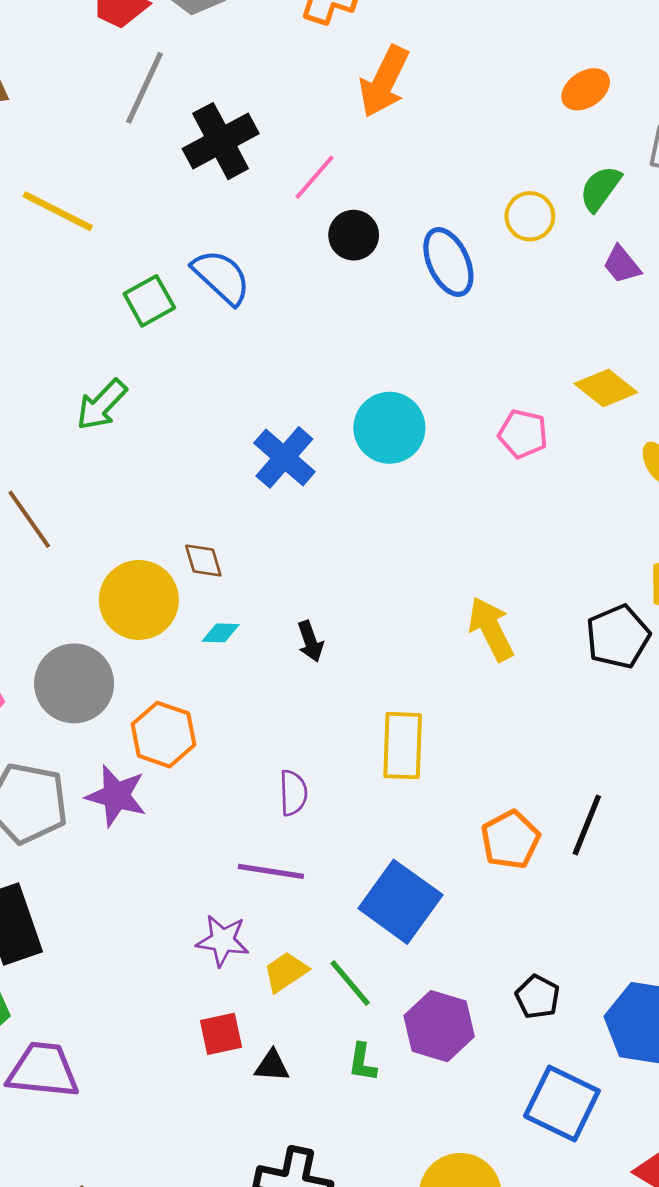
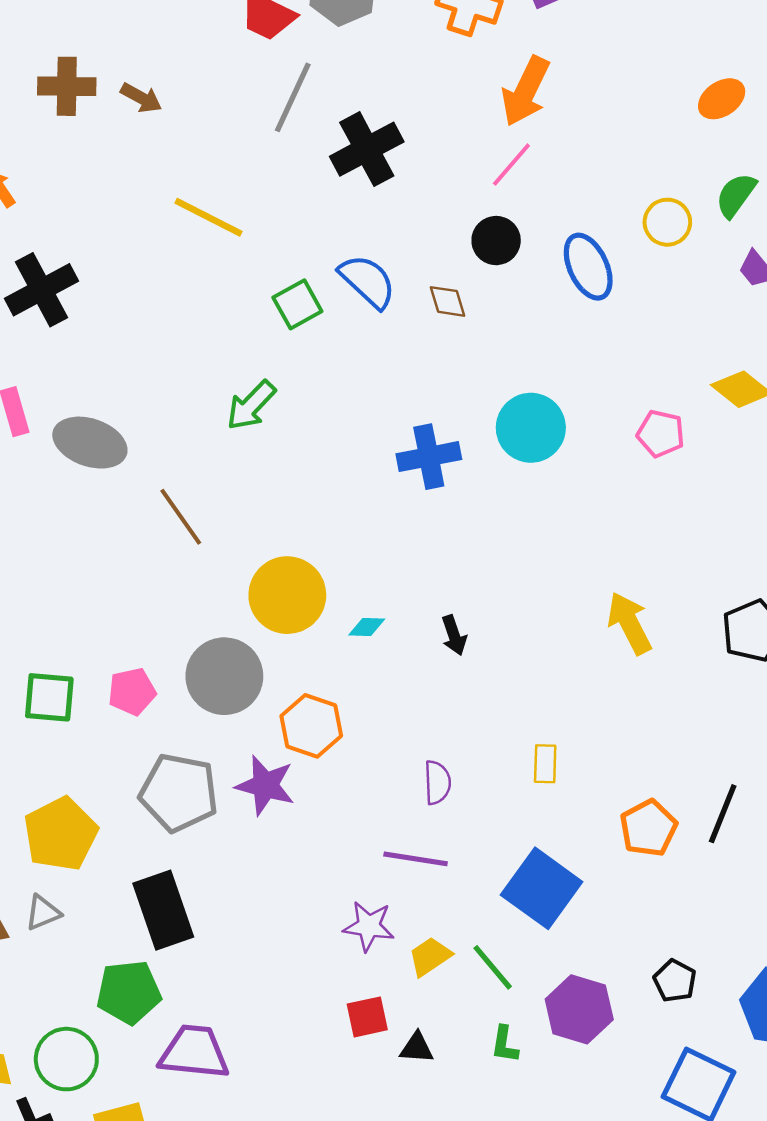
pink line: (315, 177) -> (511, 165), moved
blue cross: (284, 457) -> (429, 457), turned 38
brown diamond: (203, 560) -> (448, 301), moved
yellow rectangle: (403, 746) -> (545, 764), moved, size x0.6

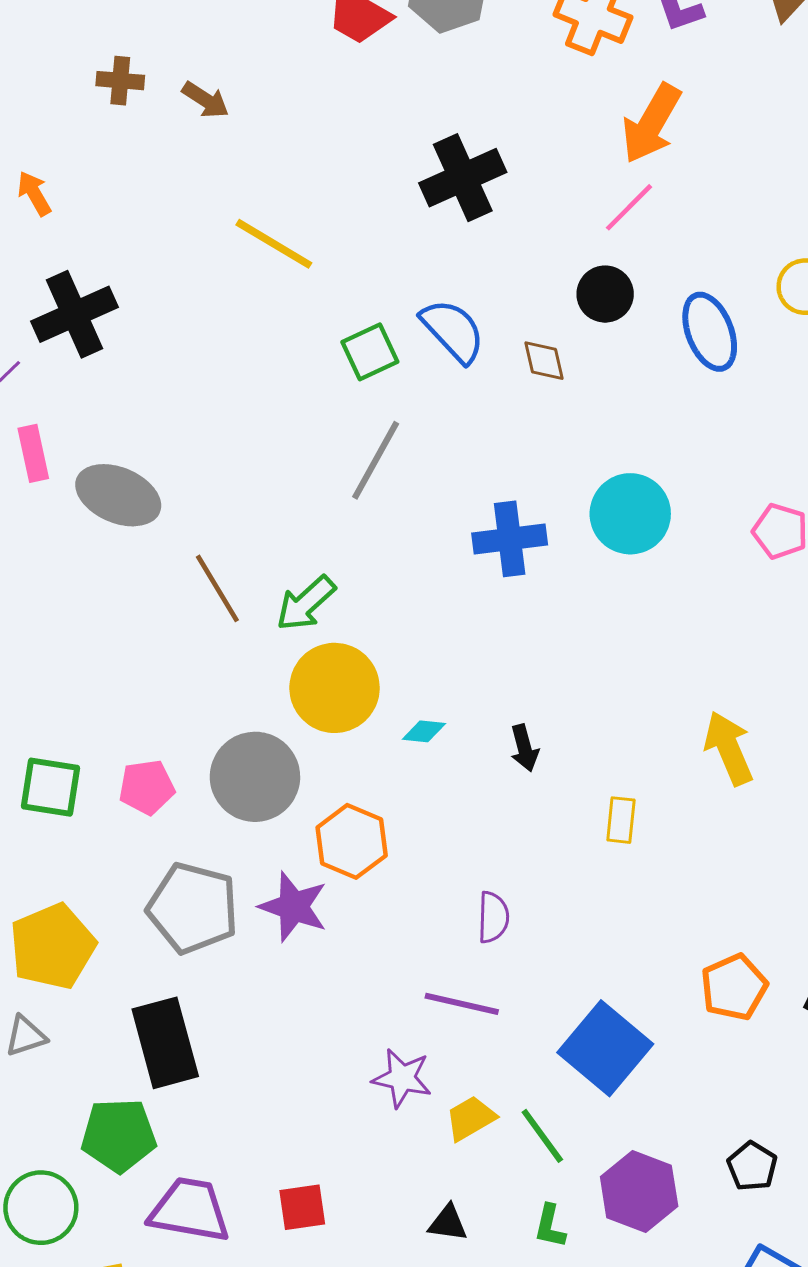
brown cross: (67, 86) -> (120, 81), size x0.7
gray line: (293, 97) -> (376, 460), moved
green arrow: (251, 405) -> (306, 603), moved
yellow rectangle: (545, 764) -> (621, 820), moved
red square: (367, 1017) -> (302, 1207), moved

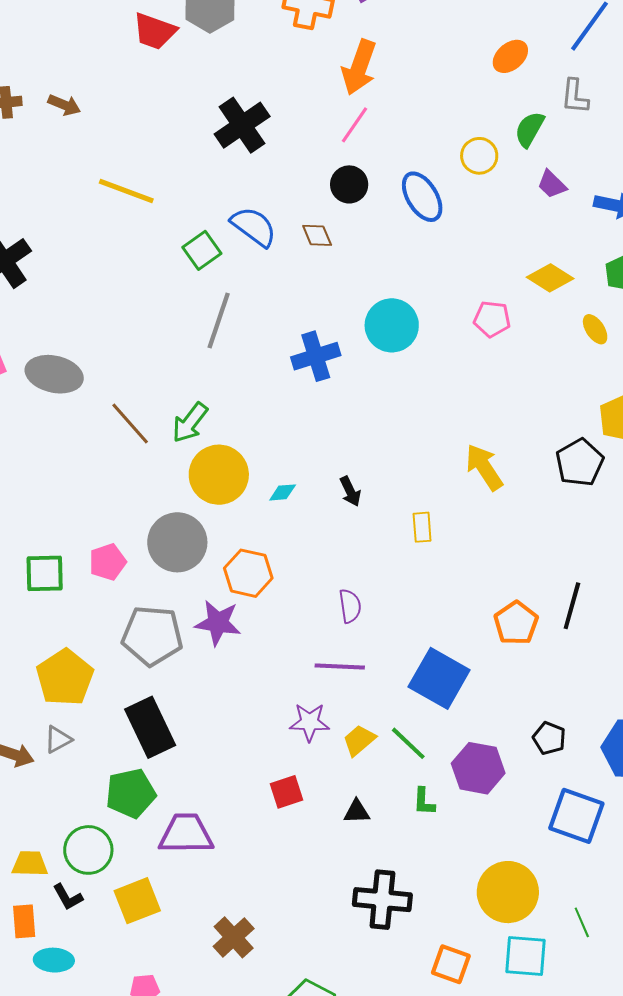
red square: (302, 1207) -> (287, 792), moved

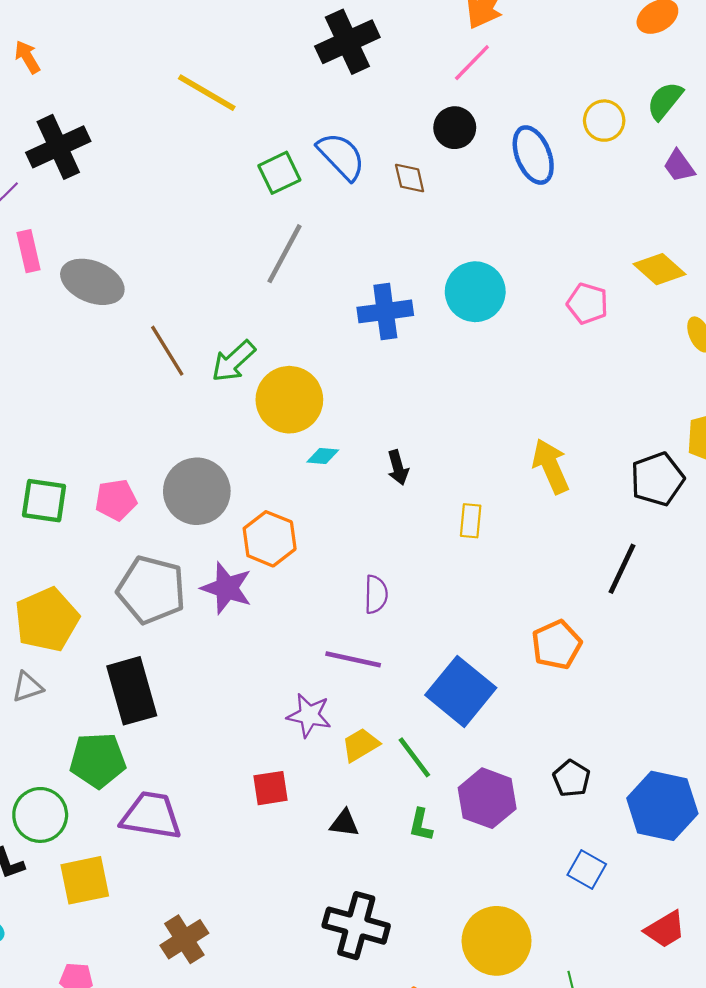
yellow circle: (219, 475) -> (289, 400), moved
black line: (572, 606) -> (622, 569), moved
blue square: (576, 816) -> (587, 869), size x0.6

